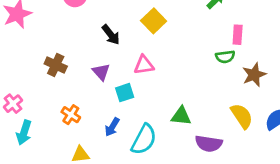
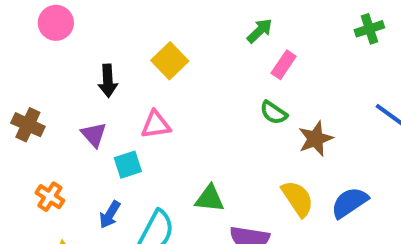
black arrow: (111, 35) -> (108, 81), turned 35
pink rectangle: (238, 35) -> (284, 65), moved, turned 30
green semicircle: (225, 57) -> (274, 113), turned 42

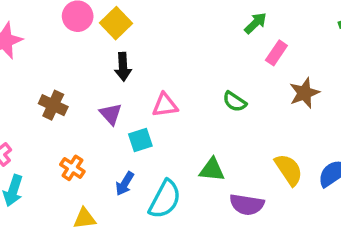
yellow square: (170, 61) -> (116, 23), moved
green semicircle: (274, 113) -> (235, 102), moved
brown star: (316, 139) -> (304, 93), moved

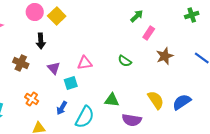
black arrow: (123, 67) -> (41, 41), moved

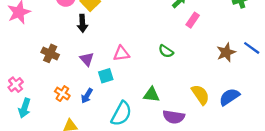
black arrow: (41, 41) -> (82, 23), moved
brown star: (165, 56) -> (226, 52), moved
blue arrow: (62, 108) -> (87, 96), moved

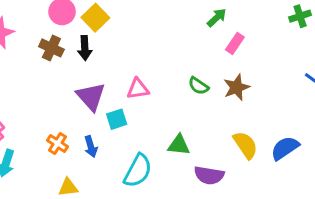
brown star: (226, 52) -> (236, 87), moved
brown cross: (50, 53) -> (51, 48), moved
purple triangle: (87, 59) -> (91, 96), size x1.5
blue arrow: (87, 96) -> (91, 147), turned -48

